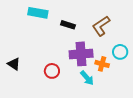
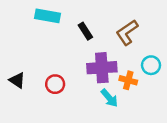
black rectangle: (68, 25) -> (85, 31), turned 40
red circle: (52, 71) -> (55, 84), moved

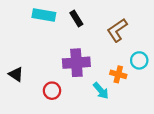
black rectangle: (85, 31) -> (76, 19), moved
purple cross: (102, 68) -> (76, 63), moved
red circle: (55, 84) -> (52, 91), moved

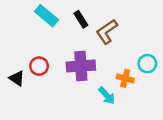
cyan rectangle: (44, 15) -> (46, 16), turned 30
brown L-shape: (117, 30) -> (107, 32), moved
red circle: (52, 91) -> (39, 66), moved

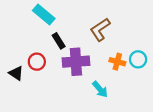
black rectangle: (81, 19) -> (59, 41), moved
orange cross: (125, 78) -> (117, 62), moved

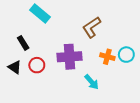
black rectangle: (59, 41) -> (23, 43), moved
red circle: (37, 62) -> (37, 65), moved

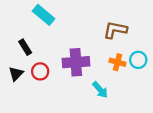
brown L-shape: (92, 27) -> (115, 30), moved, turned 45
black triangle: (15, 67) -> (16, 74), turned 40

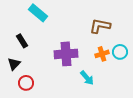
orange cross: (117, 62) -> (102, 54), turned -32
red circle: (40, 71) -> (26, 83), moved

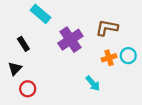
purple cross: (66, 54) -> (70, 40), moved, turned -30

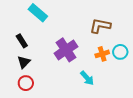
purple cross: (70, 40) -> (66, 50), moved
black triangle: (15, 68) -> (24, 62), moved

